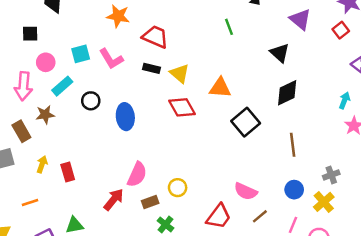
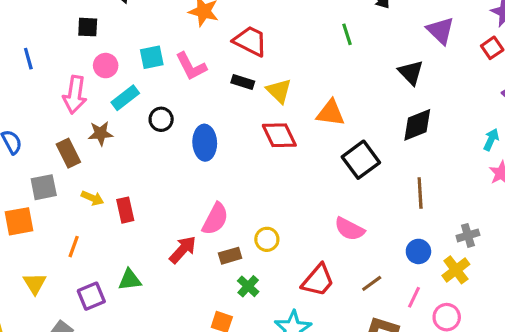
yellow arrow: (42, 164) -> (92, 198), turned 91
pink semicircle: (246, 191) -> (349, 229), moved
orange line: (30, 202) -> (74, 247), turned -56

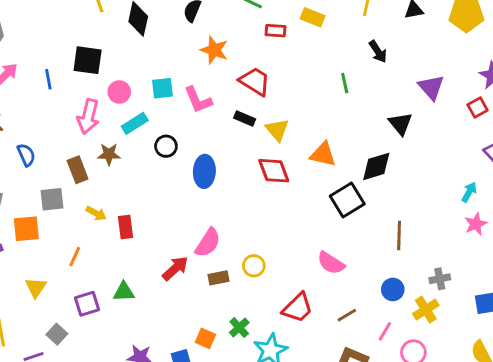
black square: (88, 27) -> (88, 60), moved, size x1.5
black diamond: (417, 125) -> (376, 166), moved
green cross: (248, 286) -> (239, 328), moved

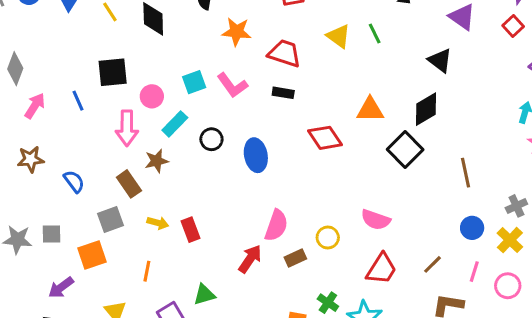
yellow triangle: (277, 130) -> (339, 36), moved
pink semicircle: (331, 263) -> (376, 220), moved

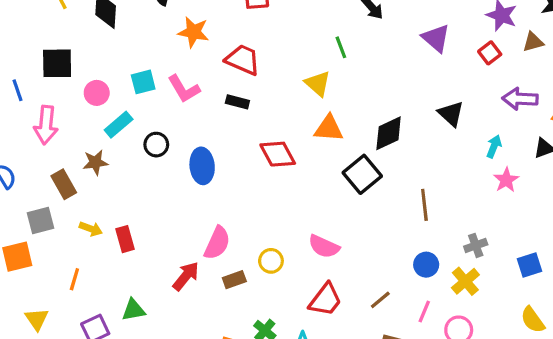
yellow triangle: (339, 36) -> (318, 83), moved
black triangle: (440, 60) -> (451, 114), moved
pink arrow: (127, 128) -> (46, 125), moved

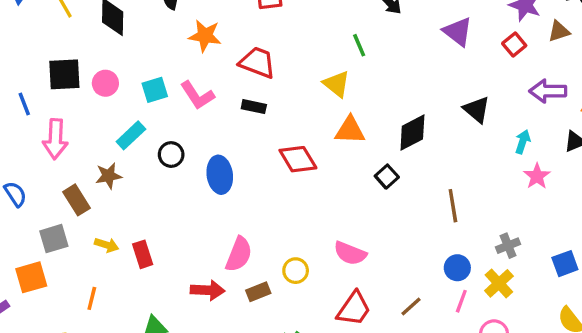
pink circle: (97, 93) -> (105, 83), moved
black square: (362, 174) -> (387, 177), size x0.6
red arrow: (186, 276) -> (208, 290), turned 56
pink line: (424, 312) -> (461, 301), moved

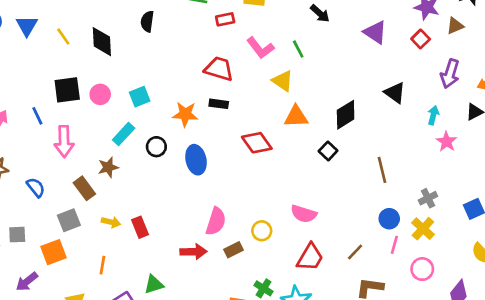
orange star: (205, 36) -> (185, 114), moved
purple arrow: (548, 91) -> (450, 74), turned -68
pink L-shape: (197, 95) -> (260, 48), moved

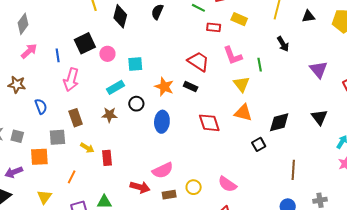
black square: (67, 90) -> (85, 43), turned -35
brown star: (108, 167) -> (109, 115), moved
pink semicircle: (216, 221) -> (163, 170), turned 30

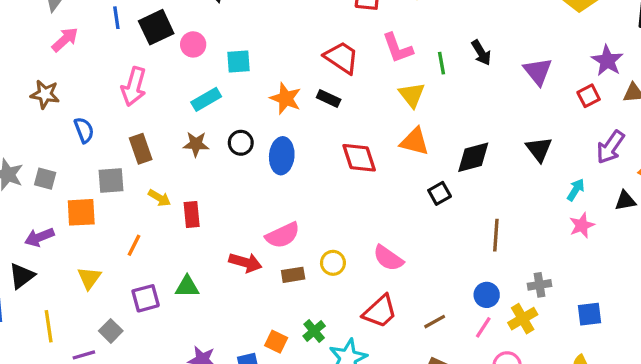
black arrow: (283, 44) -> (481, 53), moved
blue line: (58, 55) -> (116, 18), moved
black circle: (136, 104) -> (241, 143), moved

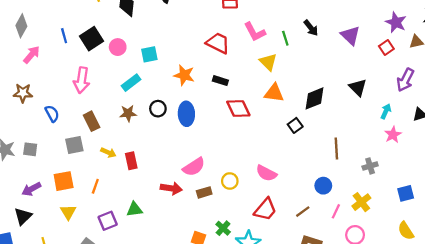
black rectangle: (329, 98) -> (220, 81), moved
orange square: (81, 212) -> (64, 181), moved
gray cross: (539, 285) -> (370, 166), moved
blue circle: (487, 295) -> (323, 186), moved

